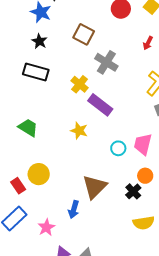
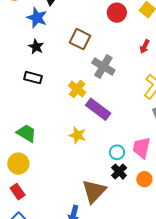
black rectangle: (36, 72) -> (33, 78), size x0.7
yellow circle: (39, 174) -> (18, 164), moved
black cross: (133, 191) -> (119, 172), moved

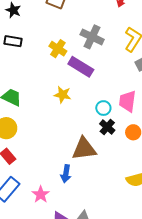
gray cross: (103, 67) -> (92, 37), moved
brown triangle: (94, 191) -> (84, 149), turned 44

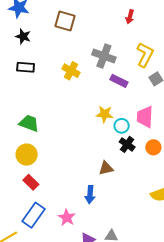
purple rectangle: (81, 67) -> (119, 81), moved, size x0.7
yellow star: (63, 95) -> (105, 114), moved
brown triangle: (84, 149) -> (106, 168), size x0.6

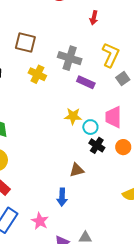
brown square: (65, 21) -> (25, 43), moved

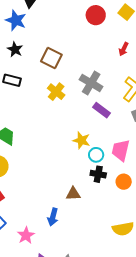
black cross: (97, 145) -> (98, 174), turned -35

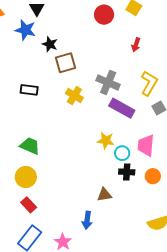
black star: (15, 49) -> (50, 44), moved
brown square: (51, 58) -> (65, 63), turned -35
purple rectangle: (101, 110) -> (122, 108), size x1.4

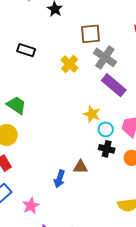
brown square: (65, 63) -> (90, 34), moved
blue arrow: (87, 220) -> (59, 179), moved

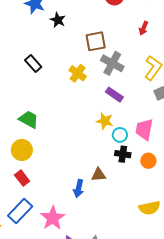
black rectangle: (26, 50) -> (33, 64), turned 36
purple rectangle: (114, 85) -> (114, 95), moved, size x0.7
pink star: (31, 206) -> (53, 218), size x1.4

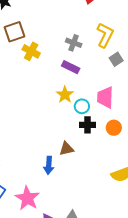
brown square: (96, 41) -> (14, 32), moved
gray cross: (112, 63) -> (74, 43), moved, size x0.7
yellow star: (105, 121) -> (65, 95), turned 30

